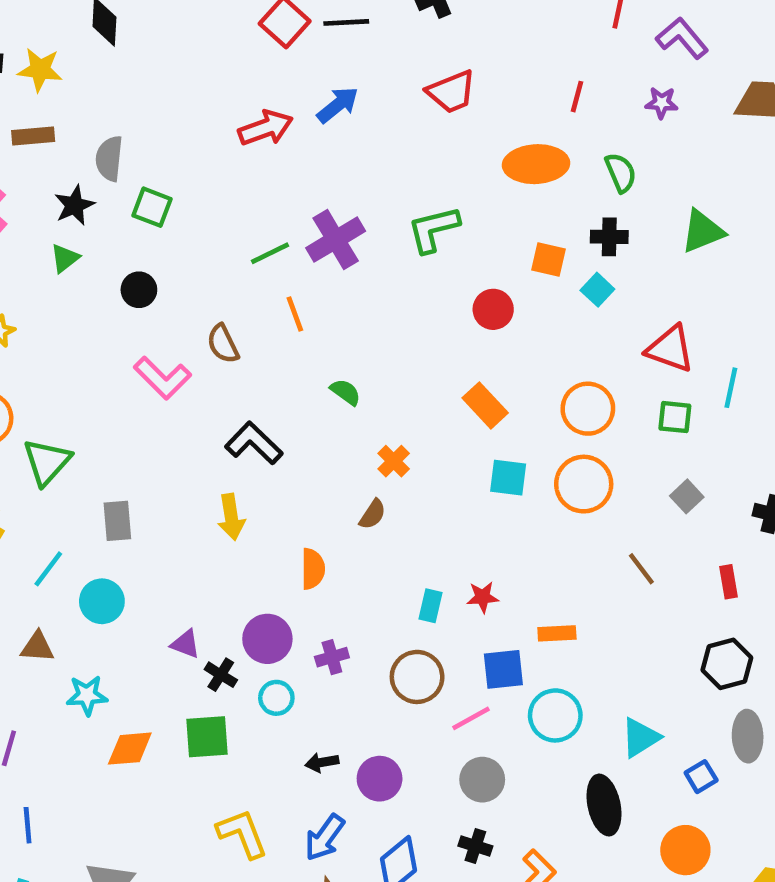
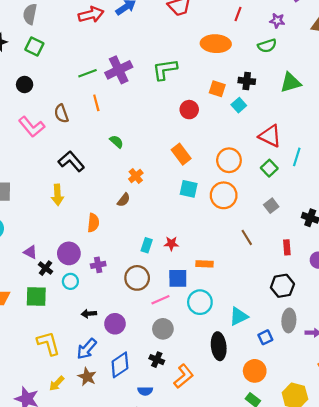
gray semicircle: (109, 158) -> (30, 14), moved
green semicircle: (621, 173) -> (267, 46), moved, turned 90
green square: (675, 417) -> (269, 168), turned 35

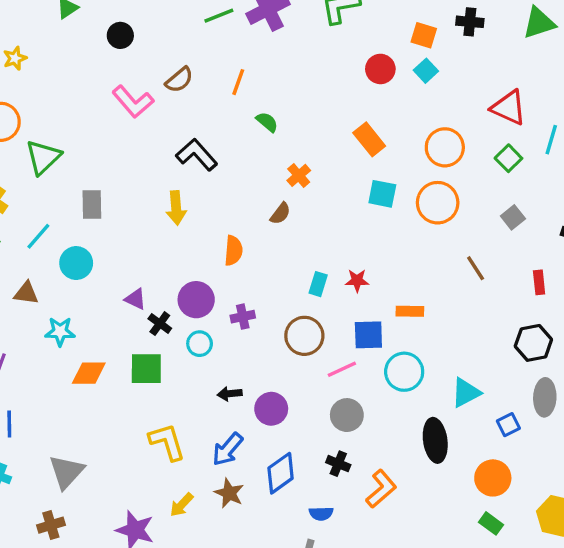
orange line: (96, 103) -> (238, 82), moved, turned 35
cyan square: (239, 105) -> (426, 71), moved
brown semicircle: (61, 114) -> (179, 80), turned -108

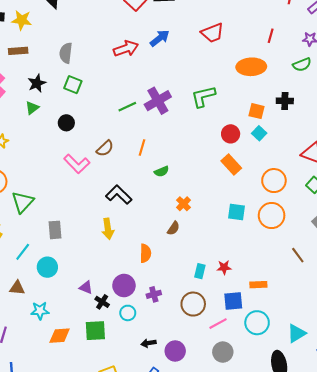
green semicircle: (267, 122) -> (162, 171), turned 120
orange rectangle: (369, 139) -> (231, 165), moved

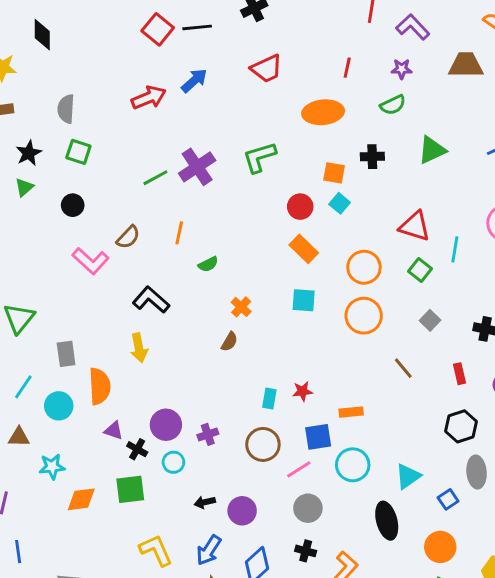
cyan square: (237, 212) -> (304, 300), moved
orange semicircle: (145, 253) -> (100, 386), moved, size x1.4

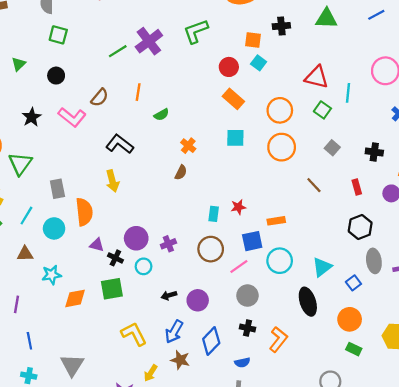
green triangle: (432, 150) -> (326, 18), turned 30
black star: (29, 153) -> (32, 117), moved

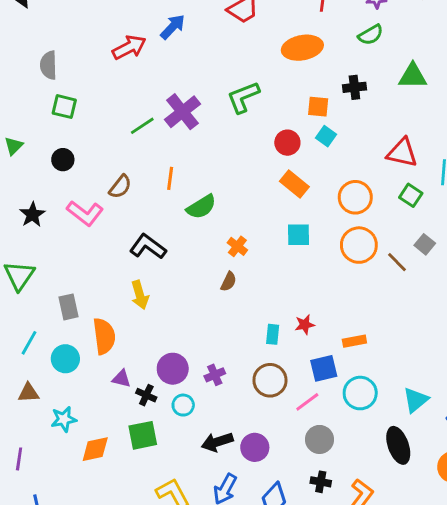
green semicircle: (161, 115) -> (201, 207), size x1.5
brown line: (314, 185) -> (397, 262), moved
black arrow: (169, 295) -> (217, 442), size x1.5

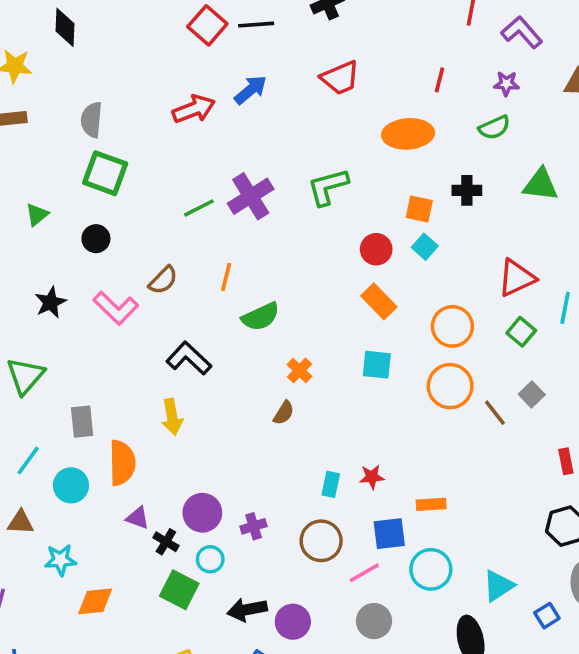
green square: (64, 107) -> (105, 173), size x1.4
red triangle: (402, 153) -> (517, 278), turned -44
green square: (143, 435) -> (179, 590), moved, turned 32

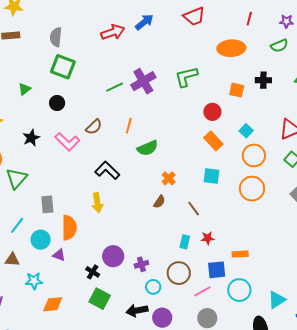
cyan square: (425, 247) -> (246, 131), moved
brown line: (495, 413) -> (194, 209), moved
purple triangle: (138, 518) -> (59, 255), moved
cyan circle: (210, 559) -> (153, 287), moved

